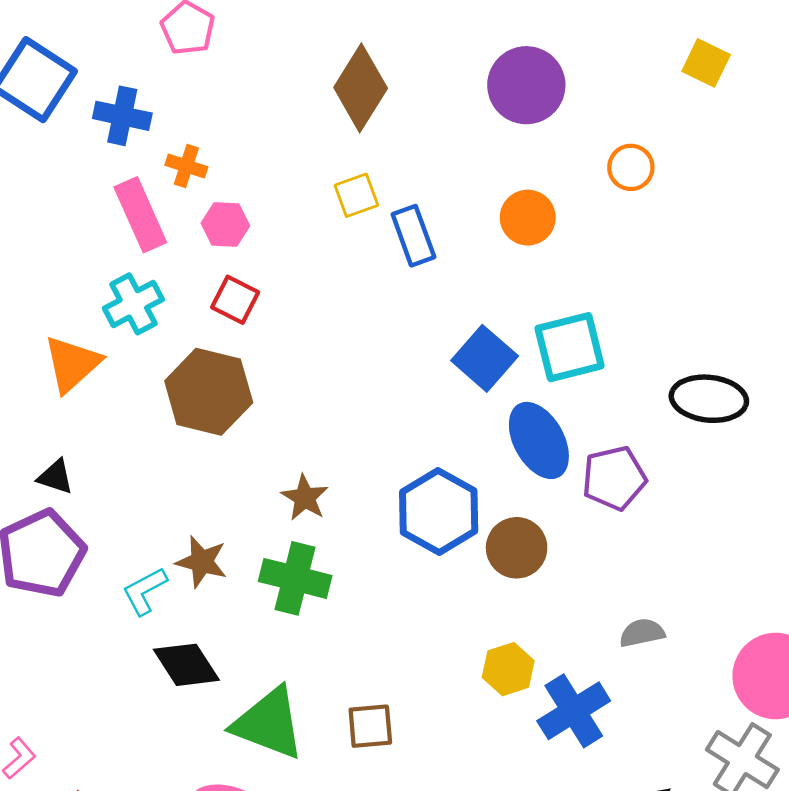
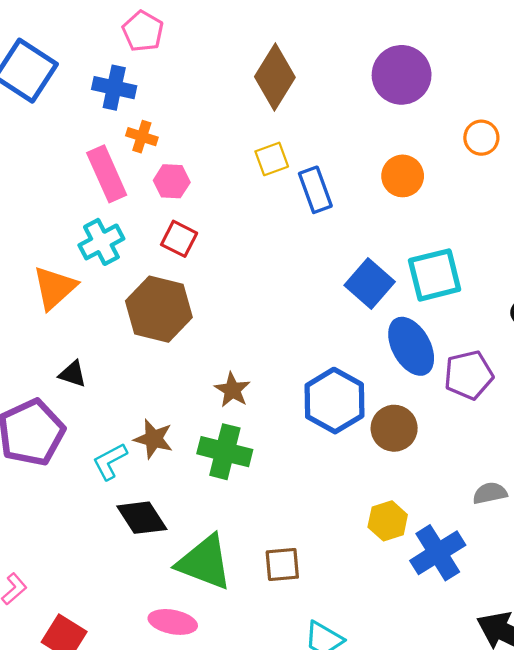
blue cross: (122, 116) -> (114, 88), moved
black triangle: (55, 477) -> (73, 374), moved

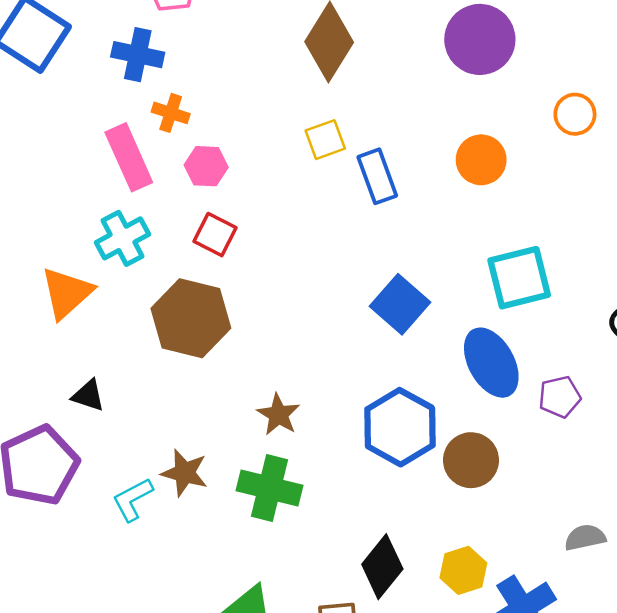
blue square: (370, 283) -> (400, 304), moved
purple pentagon: (469, 375) -> (560, 397), size x0.7
black diamond: (142, 518) -> (382, 567), moved, turned 72

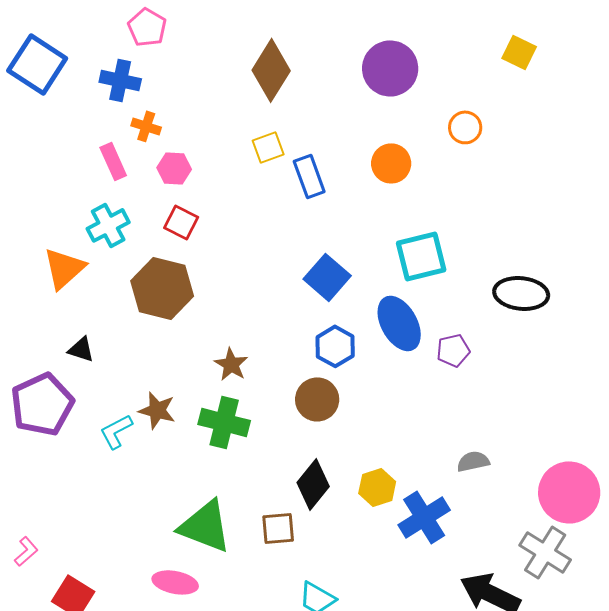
pink rectangle: (129, 157) -> (113, 161), size x0.7
blue hexagon: (400, 427) -> (335, 346), moved, size x0.7
brown circle: (471, 460) -> (317, 399), moved

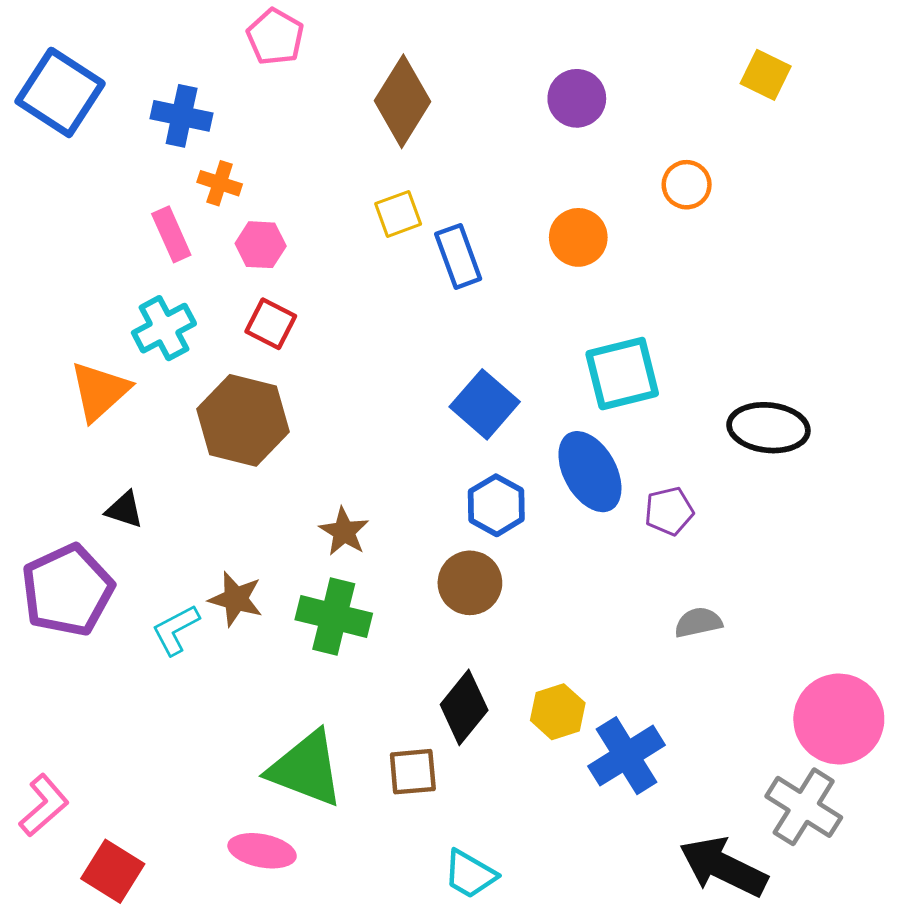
pink pentagon: (147, 27) -> (275, 37), moved
purple circle: (390, 68) -> (577, 98), size x0.7
gray semicircle: (473, 461) -> (698, 622), moved
pink L-shape: (26, 551) -> (44, 805), size x1.4

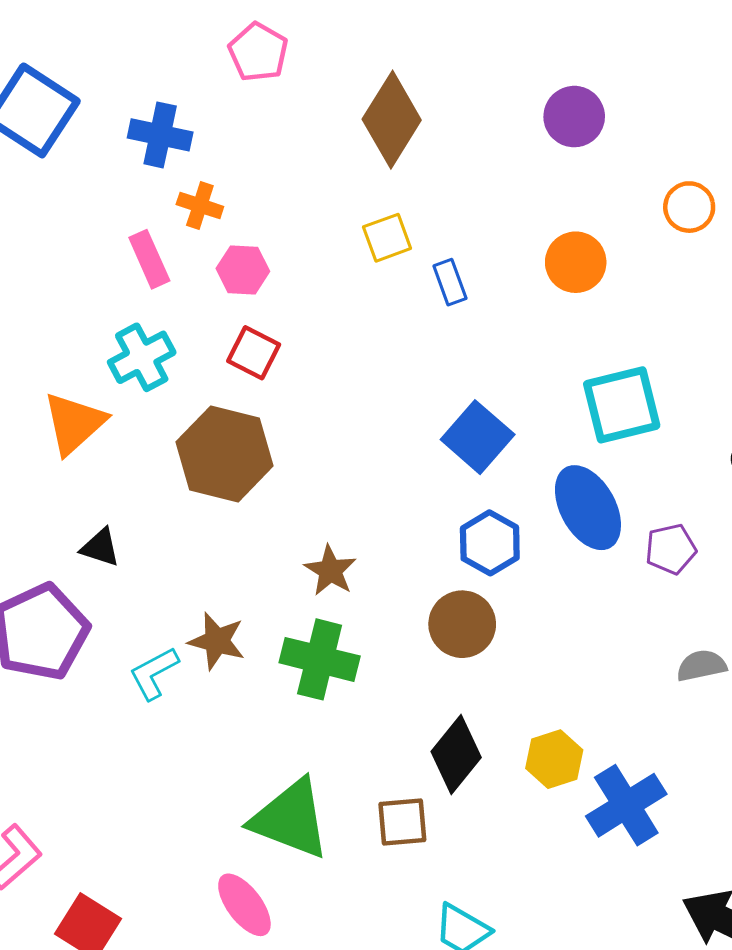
blue rectangle: (458, 256) -> (450, 282), size x0.7
pink ellipse: (262, 851) -> (244, 905), turned 42

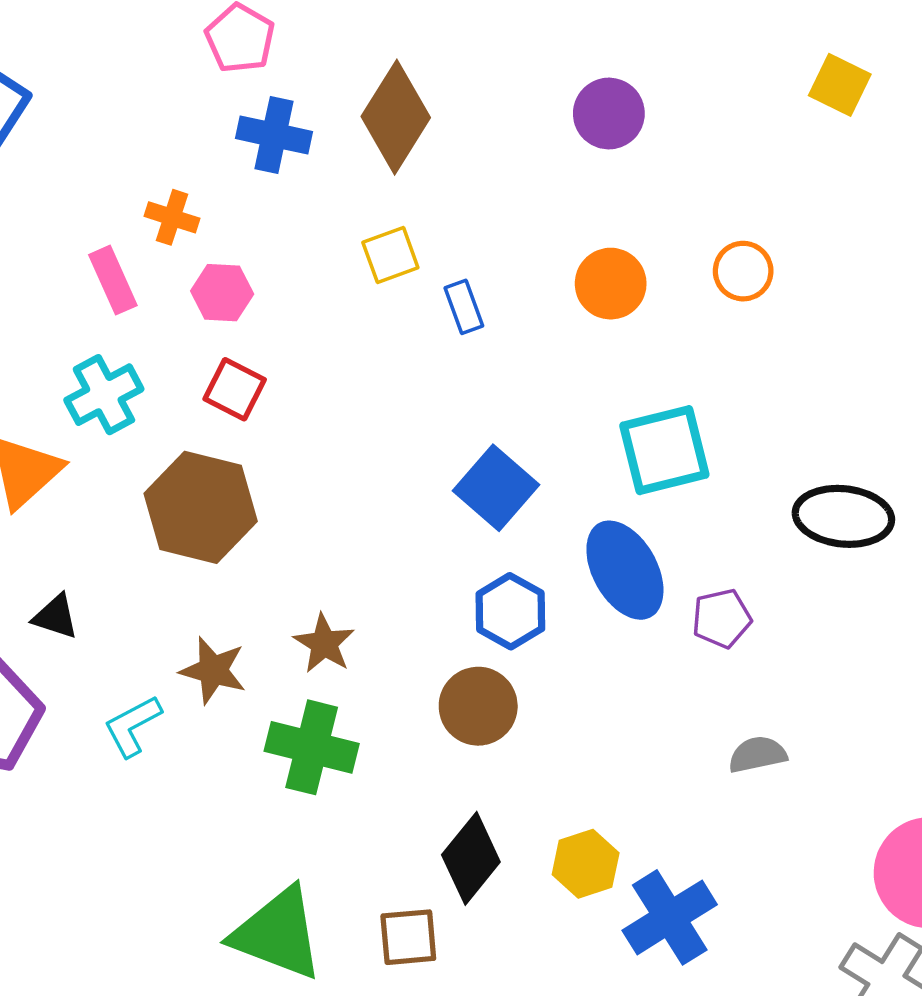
blue cross: (160, 135) -> (274, 135), moved
orange circle: (689, 207) -> (743, 271), moved
brown star: (217, 641) -> (213, 670), moved
cyan L-shape: (154, 673) -> (133, 726), moved

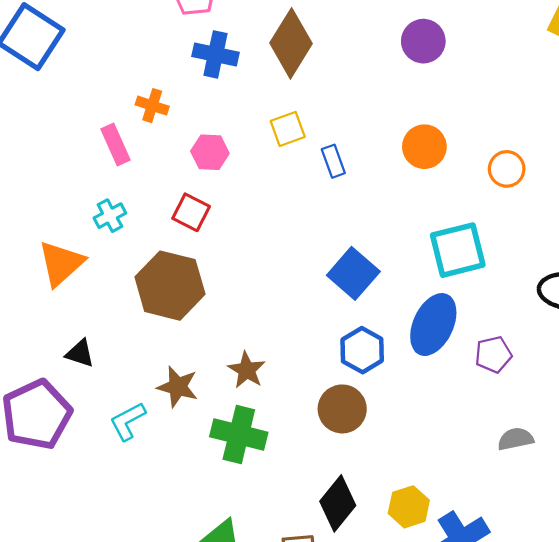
orange circle: (743, 271) -> (507, 169), moved
pink hexagon: (222, 293) -> (210, 152), moved
cyan cross: (104, 395) -> (110, 216), size x0.7
blue ellipse: (625, 570) -> (433, 325), turned 54

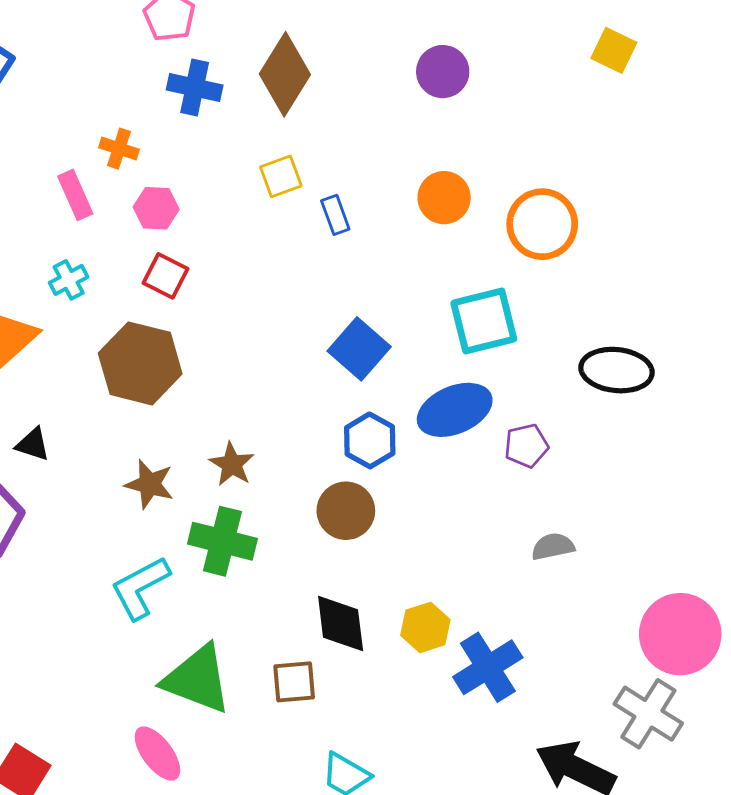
pink hexagon: (210, 152) -> (156, 208), moved
orange circle: (507, 169) -> (542, 224), size x1.6
blue ellipse: (433, 325) -> (455, 410), turned 42
cyan L-shape: (128, 421) -> (140, 588), moved, size x1.4
black diamond: (338, 503) -> (341, 623), turned -46

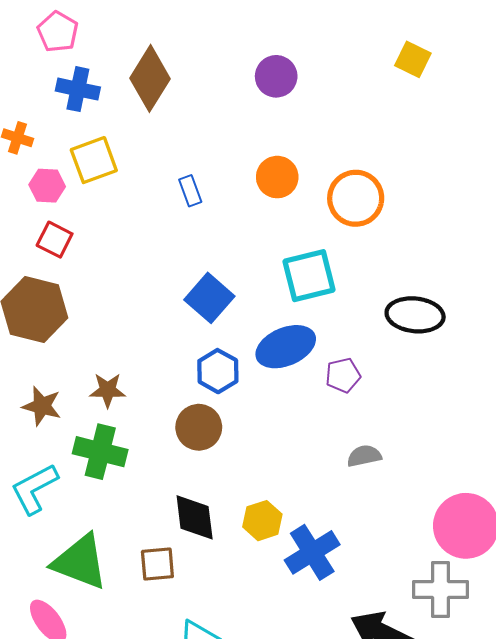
yellow square: (281, 176) -> (94, 160), moved, size x1.4
brown star: (232, 464) -> (108, 390), turned -30
gray cross: (648, 714) -> (440, 589), turned -32

